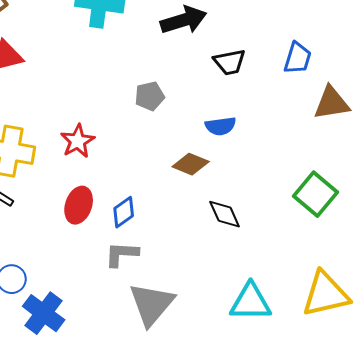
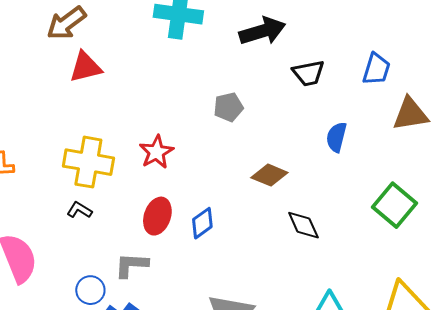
blue semicircle: (221, 126) -> (336, 137), moved, turned 112
gray L-shape: (122, 254) -> (131, 265), moved

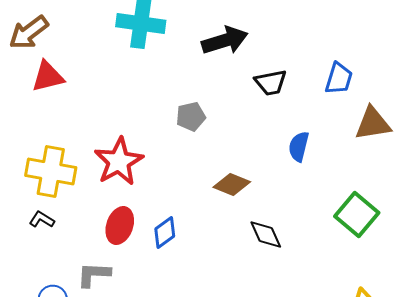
red star: (156, 152) -> (119, 162), size x1.4

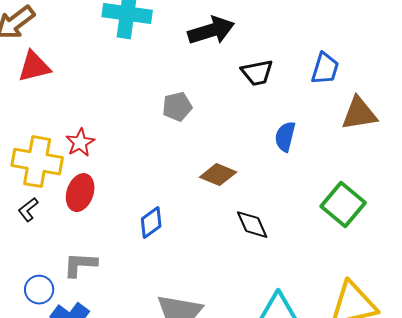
red star: (119, 162) -> (80, 143), moved, size x0.6
black L-shape: (42, 220) -> (28, 210), turned -70
red ellipse: (120, 226) -> (80, 193), moved

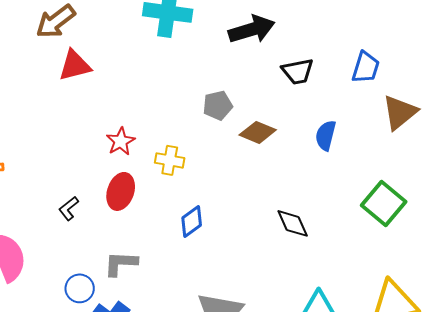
brown triangle: (359, 114) -> (400, 112), turned -30
yellow cross: (37, 162) -> (170, 160), moved, size x0.6
brown diamond: (218, 175) -> (258, 132), moved

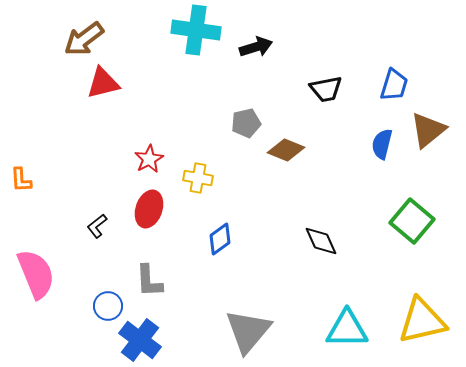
black arrow: (252, 29) -> (256, 47), moved, size x0.7
blue semicircle: (326, 135) -> (382, 144), moved
gray L-shape: (121, 263) -> (149, 281), turned -96

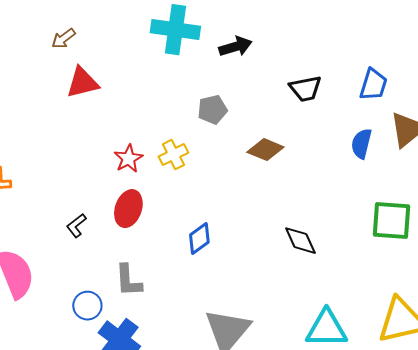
brown arrow: (84, 39) -> (63, 39), size x0.6
gray pentagon: (246, 123) -> (212, 110), moved
yellow cross: (198, 178) -> (173, 155), moved, turned -36
green square: (412, 221) -> (391, 221), turned -36

